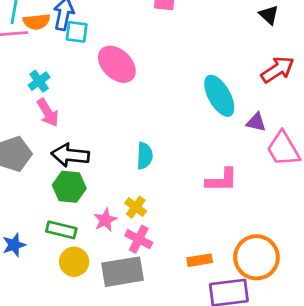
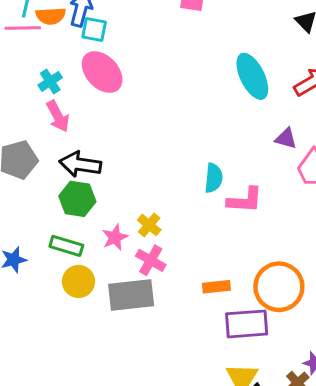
pink ellipse: (117, 64) -> (102, 72), moved
cyan ellipse: (219, 96) -> (252, 76), moved
cyan semicircle: (145, 156) -> (214, 178), moved

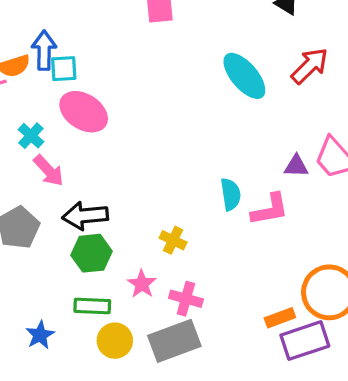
purple triangle: (286, 139) -> (296, 166), moved
yellow cross: (149, 225) -> (173, 240), moved
orange rectangle: (216, 287) -> (280, 318), moved

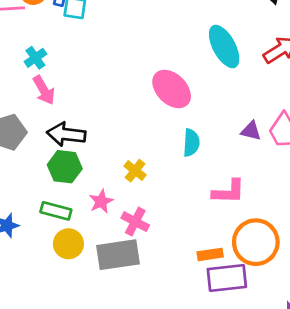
pink ellipse: (84, 112) -> (172, 89), moved
pink L-shape: (270, 209) -> (229, 192), moved

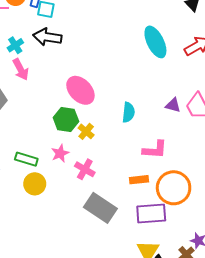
pink ellipse: (172, 89) -> (80, 90), moved
black arrow: (66, 134) -> (47, 37), moved
green hexagon: (65, 167) -> (66, 119), moved
orange rectangle: (210, 254) -> (139, 180), moved
gray rectangle: (118, 255) -> (100, 208), moved, turned 40

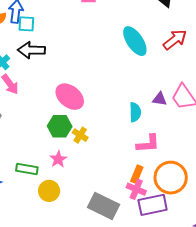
cyan semicircle: (128, 112) -> (135, 112), moved
pink cross: (85, 169) -> (136, 189), moved
orange rectangle: (139, 180) -> (137, 174), turned -54
yellow circle: (35, 184) -> (49, 191), moved

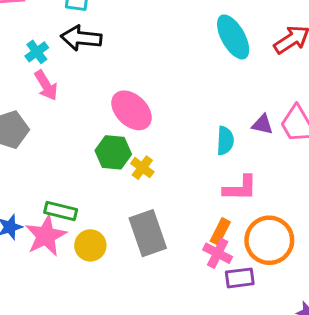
pink star: (58, 159) -> (46, 236), moved, size x1.6
purple rectangle: (153, 205) -> (240, 278), size x0.7
gray rectangle: (104, 206) -> (148, 233), moved, turned 40

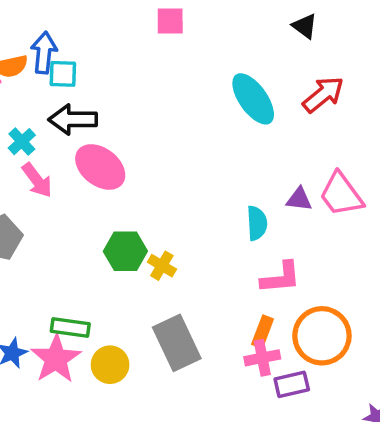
pink ellipse: (132, 110) -> (100, 167), moved
pink cross: (218, 253) -> (262, 358), turned -32

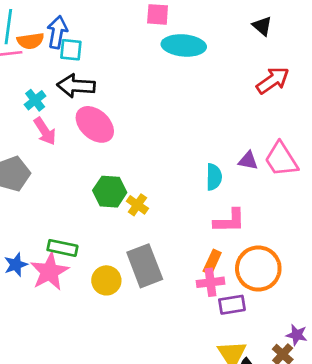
cyan ellipse: (253, 99) -> (184, 45), moved, turned -54
yellow circle: (110, 365) -> (106, 280), moved

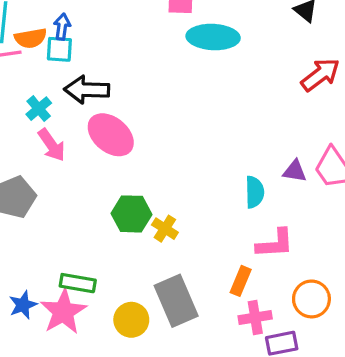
blue arrow: (57, 32) -> (62, 27), size x0.7
cyan square: (71, 50) -> (59, 49), moved
orange rectangle: (212, 262) -> (241, 281), moved
orange circle: (258, 269) -> (311, 299), size x0.7

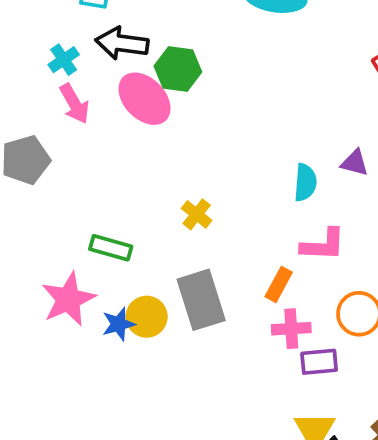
green hexagon: (131, 214) -> (178, 69), moved
green rectangle: (78, 283) -> (111, 248), moved
blue star: (23, 305) -> (119, 324), moved

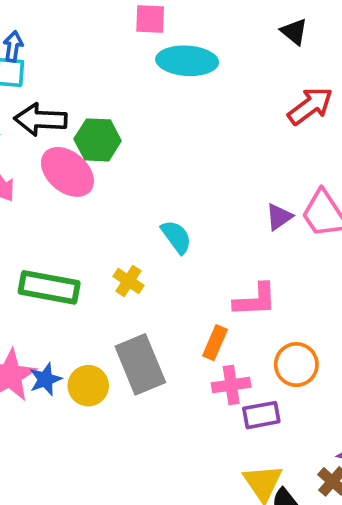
purple triangle: (355, 163) -> (279, 217), turned -44
cyan semicircle: (305, 182) -> (176, 237), moved, turned -36
green rectangle: (111, 248) -> (49, 287), moved, size x1.4
blue star: (119, 324) -> (45, 379), moved

